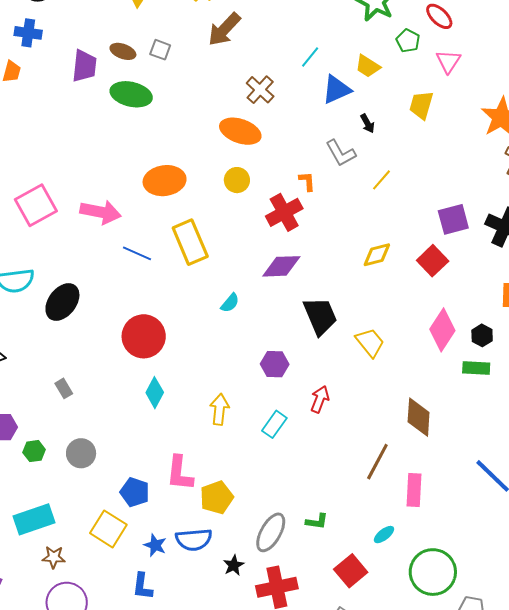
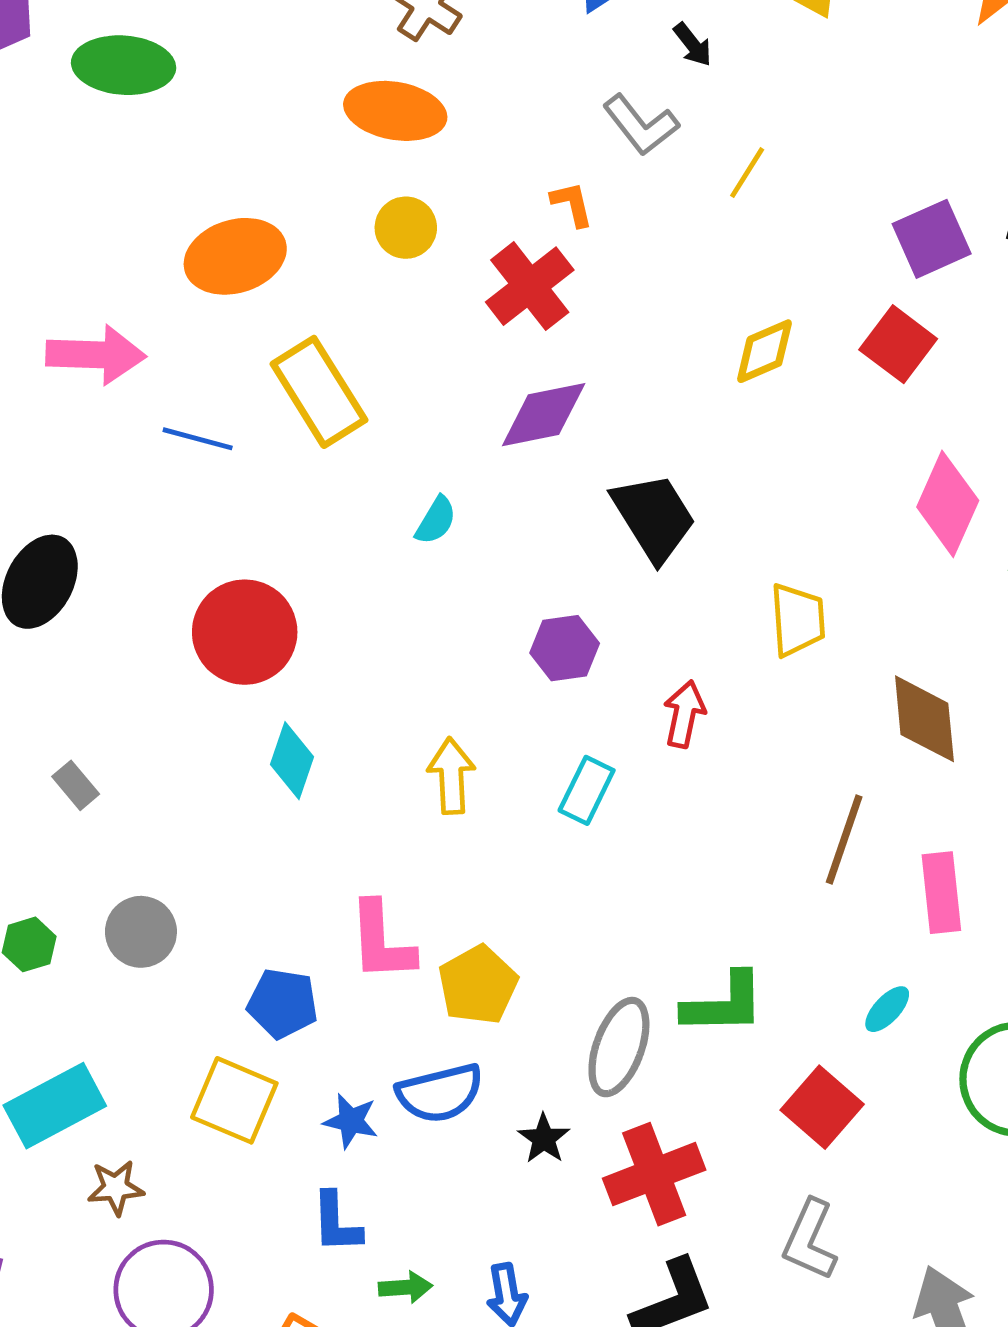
yellow trapezoid: (370, 343) -> (798, 620), moved, turned 44
green L-shape: (317, 521) -> (724, 1004), size x1.6

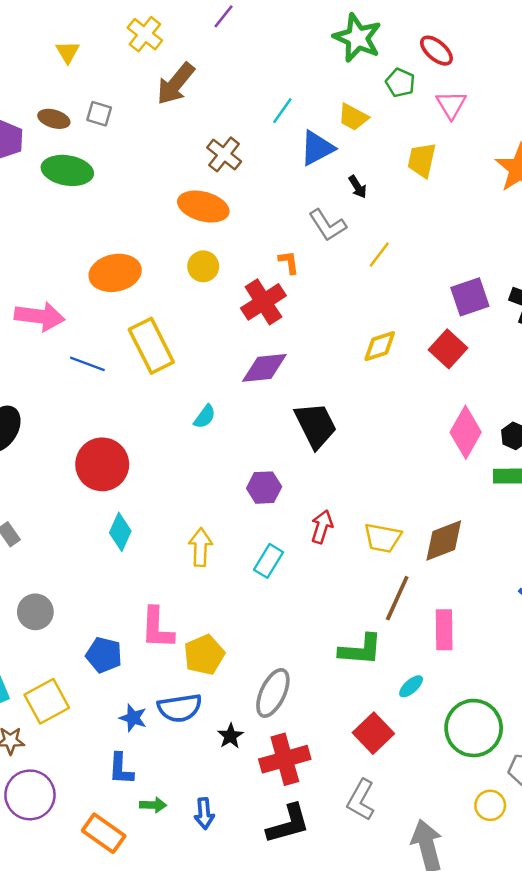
yellow trapezoid: (798, 620) -> (383, 538), moved, turned 99
brown diamond: (924, 719) -> (444, 540), turned 69
green L-shape: (724, 1004) -> (361, 650), moved
yellow square: (234, 1100) -> (47, 701), moved, turned 33

